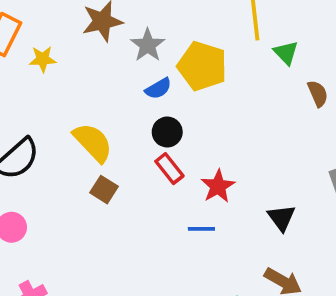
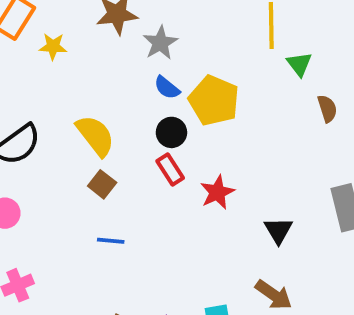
yellow pentagon: (202, 66) -> (214, 101), moved
blue semicircle: (158, 88) -> (167, 88), turned 64
blue line: (201, 229) -> (111, 241), moved

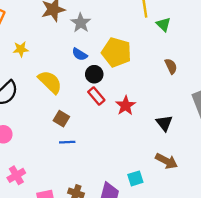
yellow star: (53, 46) -> (21, 49), moved
blue semicircle: (167, 88) -> (80, 54), moved
brown semicircle: (327, 109) -> (171, 66), moved
brown square: (102, 184) -> (61, 119), moved

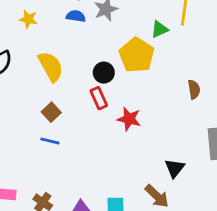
green triangle: (163, 24) -> (160, 29), moved, turned 35
blue semicircle: (80, 54) -> (76, 16), moved, turned 140
red star: (126, 106) -> (129, 119), turned 30
black triangle: (164, 123) -> (175, 168), moved

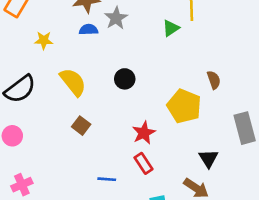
yellow pentagon: (137, 55) -> (184, 106), moved
red rectangle: (99, 98) -> (143, 163), moved
red star: (129, 119) -> (144, 133), moved, turned -30
blue line: (50, 141) -> (107, 179), moved

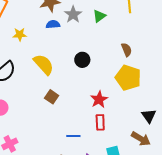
green triangle: (171, 28) -> (99, 16), moved
brown semicircle: (214, 80) -> (127, 50), moved
red rectangle: (143, 163) -> (100, 122), turned 35

